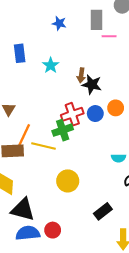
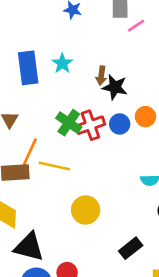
pink line: (109, 36) -> (136, 26), turned -32
blue rectangle: (20, 53) -> (28, 68), moved, size x1.4
green cross: (63, 130) -> (69, 123), moved, turned -36

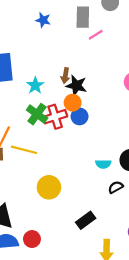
cyan star: (62, 63) -> (35, 85), moved
orange circle: (145, 117) -> (73, 103), moved

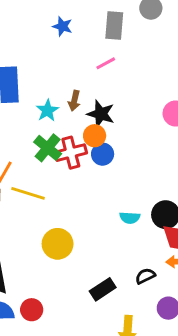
pink line: (96, 35) -> (106, 63), moved
brown arrow: (65, 76) -> (74, 101), moved
black semicircle: (116, 187) -> (145, 276), moved

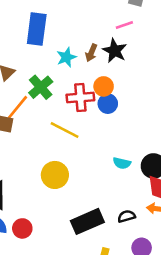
black star: (101, 114) -> (115, 51), moved
green cross: (48, 148) -> (41, 87), moved
yellow line: (28, 193) -> (65, 130), moved
black rectangle: (103, 289) -> (87, 221), size x1.4

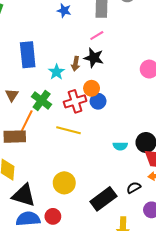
yellow circle: (55, 175) -> (64, 183), moved

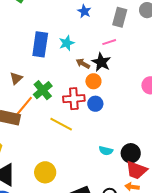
brown arrow: (76, 64) -> (83, 64), turned 96
cyan star: (56, 72) -> (67, 43), moved
orange circle: (92, 88) -> (93, 81), moved

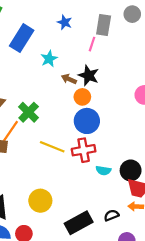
pink line: (109, 42) -> (92, 44), moved, turned -48
blue rectangle: (40, 44) -> (22, 38), moved, turned 30
red cross: (74, 99) -> (84, 150), moved
blue circle: (95, 104) -> (87, 121), size x1.5

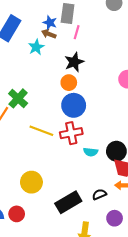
blue star: (65, 22) -> (50, 23), moved
gray rectangle: (104, 25) -> (68, 13), moved
black star: (89, 75) -> (74, 62), turned 30
brown arrow: (69, 79) -> (49, 34), moved

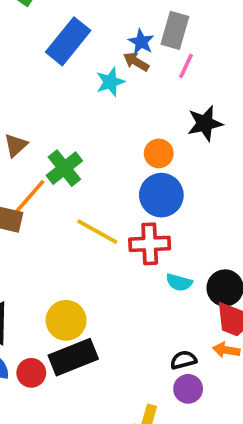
black star: (74, 62) -> (205, 123), moved
black rectangle: (68, 202) -> (73, 357), moved
purple circle: (115, 218) -> (188, 389), moved

